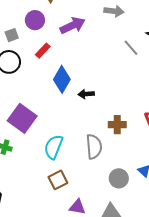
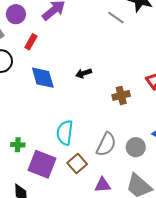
blue diamond: (62, 79) -> (43, 78), moved, turned -32
purple square: (22, 118) -> (42, 164), moved
gray semicircle: (94, 147) -> (106, 144), moved, turned 45

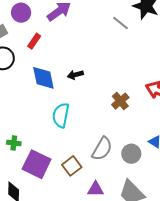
black arrow: (84, 73) -> (75, 75), moved
brown cross: (121, 95) -> (120, 101), turned -30
cyan semicircle: (65, 133) -> (61, 115), moved

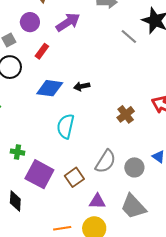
blue diamond: (43, 78) -> (50, 88), turned -72

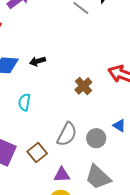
cyan semicircle: (66, 126) -> (24, 102), size x0.7

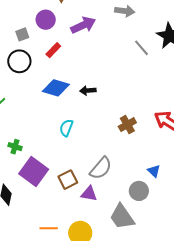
gray circle: (96, 138) -> (139, 191), moved
purple triangle: (62, 175) -> (89, 194), moved

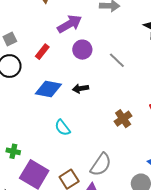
purple circle: (46, 20) -> (82, 50), moved
gray line: (142, 48) -> (117, 60), moved
cyan semicircle: (66, 128) -> (63, 128), turned -54

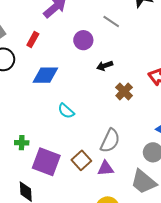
purple circle: (82, 50) -> (83, 40), moved
gray line: (117, 60) -> (111, 22), moved
black arrow: (80, 89) -> (105, 66), moved

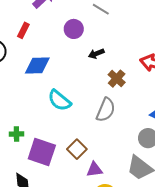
cyan semicircle: (66, 111) -> (59, 100), size x1.4
gray semicircle: (110, 141) -> (106, 110), moved
purple triangle: (106, 168) -> (94, 169), moved

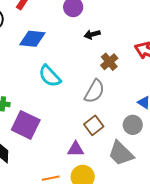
brown square: (77, 149) -> (94, 125), moved

